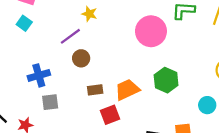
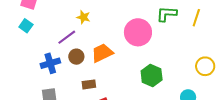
blue cross: (39, 75) -> (50, 63), moved
orange trapezoid: (127, 90) -> (102, 53), moved

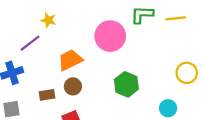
yellow line: (196, 18) -> (176, 18), turned 66
brown circle: (76, 57) -> (73, 86), moved
brown rectangle: (89, 84) -> (47, 95), moved

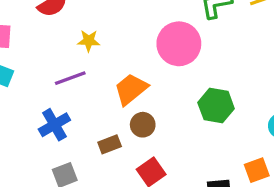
purple line: (30, 43) -> (70, 78), turned 30

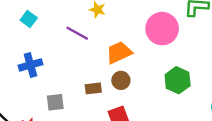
purple line: (70, 78) -> (77, 33), turned 35
blue cross: (54, 125) -> (30, 65), moved

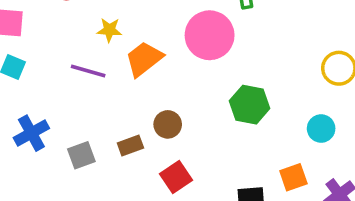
orange trapezoid: (119, 52) -> (144, 59), moved
gray square: (55, 102) -> (81, 155), moved

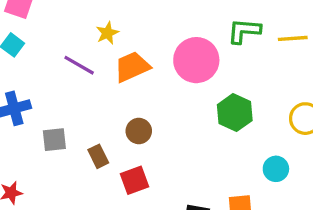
yellow star: (109, 30) -> (107, 33), turned 30
green hexagon: (250, 105) -> (235, 113), moved
brown rectangle: (130, 146) -> (98, 156), moved, turned 70

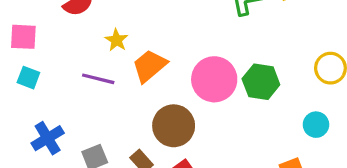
pink circle: (196, 60) -> (214, 79), moved
brown circle: (139, 131) -> (174, 126), size x1.6

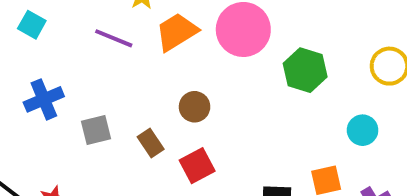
pink circle: (214, 79) -> (243, 29), moved
brown circle: (174, 126) -> (195, 107), size x0.6

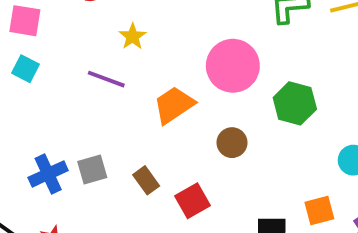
orange trapezoid: (177, 32) -> (174, 105), moved
blue cross: (44, 99) -> (48, 174), moved
brown circle: (195, 107) -> (232, 143), moved

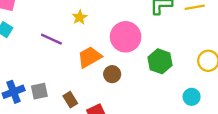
yellow star: (133, 36) -> (80, 17), moved
brown circle: (232, 143) -> (112, 74), moved

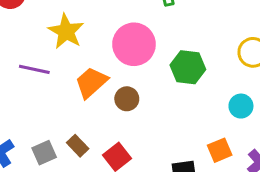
yellow star: (80, 17) -> (66, 31), size x1.6
gray square: (39, 91) -> (44, 153), moved

